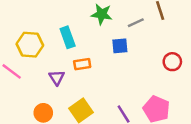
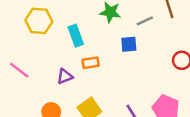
yellow hexagon: (30, 45) -> (39, 21), moved
purple triangle: (57, 78) -> (65, 76), turned 42

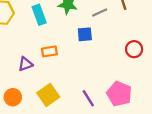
cyan rectangle: (76, 36) -> (39, 15), moved

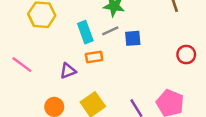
gray line: (100, 13) -> (110, 31), moved
cyan rectangle: (39, 15) -> (85, 32), moved

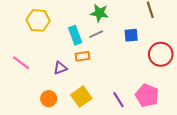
blue square: (133, 38) -> (131, 35), moved
red circle: (186, 55) -> (161, 54), size x1.5

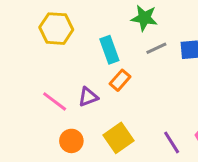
gray line: (96, 34) -> (156, 48), moved
orange rectangle: (82, 56) -> (120, 80), turned -40
pink line: (21, 63) -> (55, 101), moved

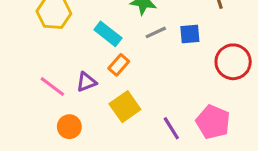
cyan rectangle: (109, 50) -> (108, 34), turned -32
yellow square: (118, 138) -> (125, 107), moved

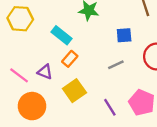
gray line: (156, 32) -> (116, 65), moved
purple triangle: (86, 82) -> (45, 72), turned 42
orange circle: (69, 127) -> (32, 106), size x1.5

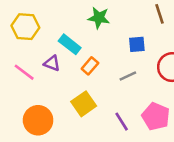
orange rectangle: (70, 59) -> (90, 66), moved
purple triangle: (45, 72) -> (52, 63), moved
pink line: (19, 75) -> (24, 72), moved

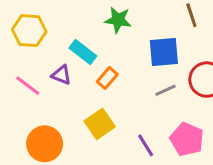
blue square: (137, 44) -> (164, 52), size x1.5
gray line: (128, 76) -> (165, 90), moved

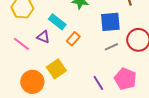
yellow square: (100, 124) -> (56, 69), moved

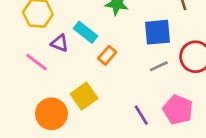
purple triangle: (43, 37) -> (60, 43), moved

